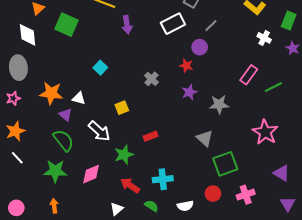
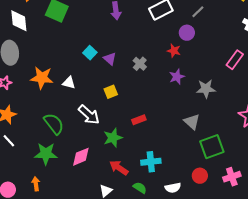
purple triangle: (65, 115) -> (110, 59), moved
orange arrow: (54, 206) -> (36, 184), moved

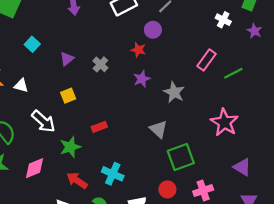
cyan square: (90, 53) -> (32, 44), moved
purple triangle: (110, 59) -> (67, 59), turned 40
gray star: (206, 89) -> (174, 92), turned 30
cyan cross: (151, 162) -> (113, 174), turned 30

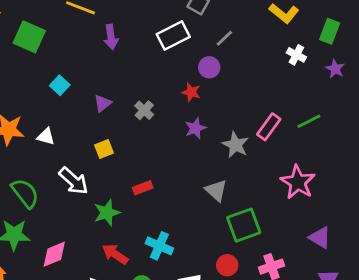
pink rectangle: (206, 60) -> (269, 127), moved
pink diamond: (35, 168) -> (54, 254), moved

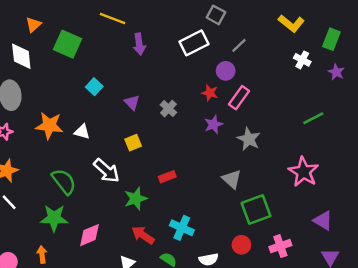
purple triangle: (103, 103) -> (132, 102), turned -35
pink rectangle: (269, 127) -> (239, 98), moved

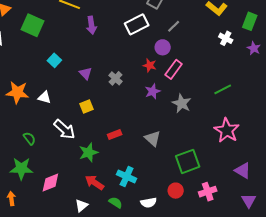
green line: (313, 118) -> (223, 89), moved
gray triangle: (232, 179) -> (153, 138), moved
green semicircle: (64, 182) -> (29, 138), size x0.6

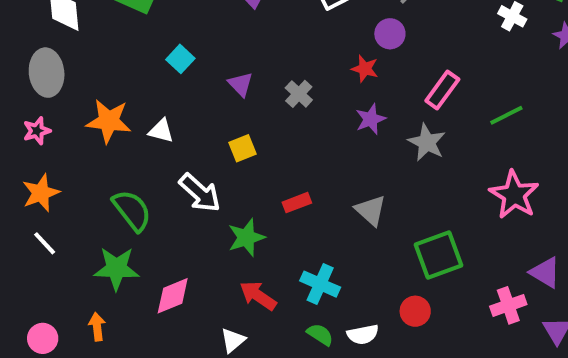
pink rectangle: (174, 69) -> (442, 90), moved
green semicircle: (29, 138) -> (132, 210), size x1.6
pink cross: (208, 192) -> (508, 305), moved
green semicircle: (116, 203) -> (320, 334), moved

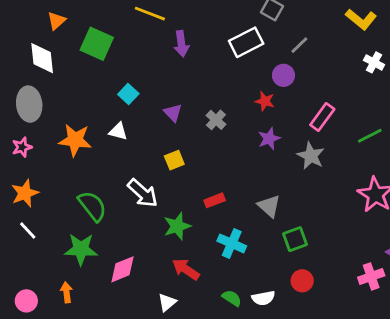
white triangle: (161, 131) -> (118, 131), moved
green square: (438, 255) -> (295, 239), moved, size x0.7
cyan cross: (320, 284) -> (232, 243), moved

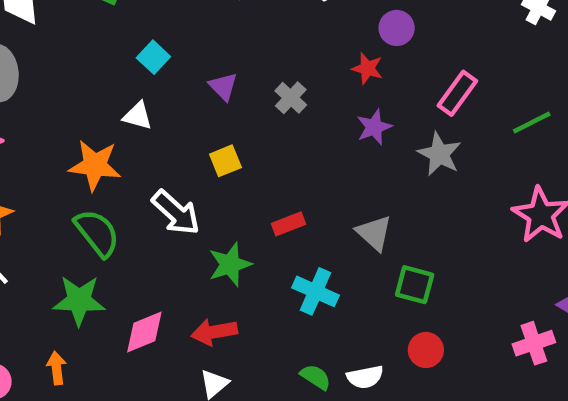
orange star: (75, 140) -> (95, 165), moved
green square: (295, 239) -> (415, 285), turned 35
red arrow: (186, 269) -> (214, 332), moved, turned -44

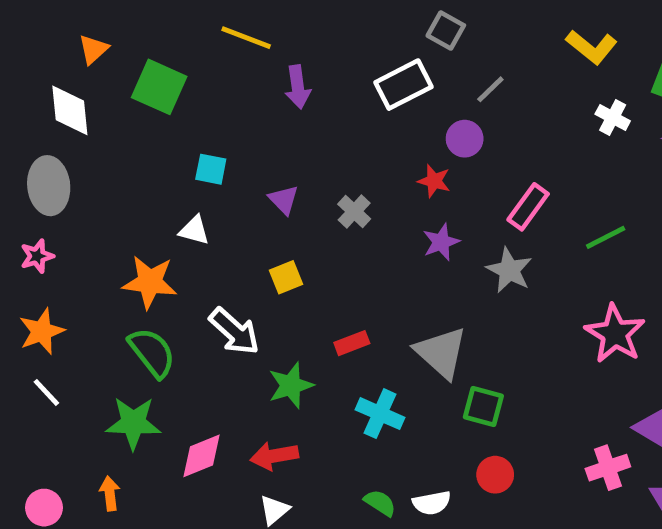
cyan square: (153, 57) -> (211, 169), turned -32
gray triangle: (374, 233) -> (441, 352), size x1.4

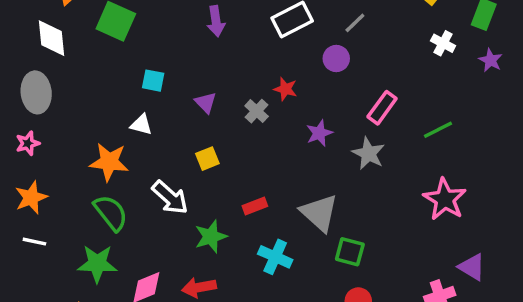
red star: (434, 181) -> (285, 89), moved
white line: (46, 392) -> (34, 242), turned -35

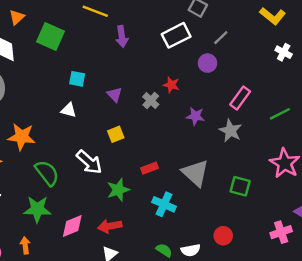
purple star: (319, 133) -> (195, 116), turned 30
orange star: (109, 162) -> (22, 137), moved
green square: (350, 252) -> (240, 186), moved

